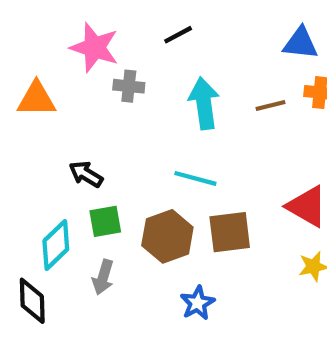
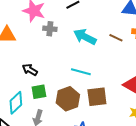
cyan arrow: (204, 103) -> (85, 37), turned -55
brown line: (270, 105) -> (116, 38), turned 40

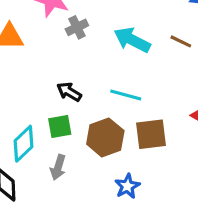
gray cross: (50, 29) -> (77, 27), turned -32
black arrow: (30, 70) -> (69, 92), moved

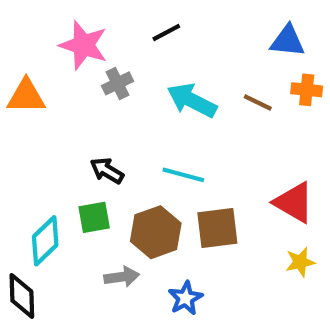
gray arrow: (58, 167) -> (122, 277), moved, turned -115

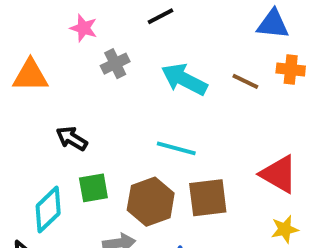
pink star: (83, 45) -> (84, 28), size x0.6
black arrow: (107, 171) -> (72, 139), moved

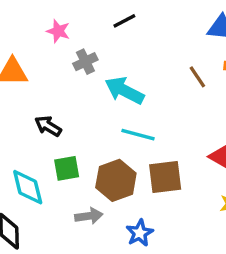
cyan arrow: (184, 79) -> (124, 90), moved
brown line: (245, 81) -> (197, 77), turned 30
cyan diamond: (48, 210) -> (28, 187), turned -60

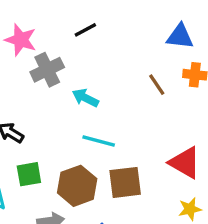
pink star: (58, 31) -> (21, 40), size x1.4
gray cross: (85, 62) -> (47, 70), size x1.4
cyan arrow: (124, 90) -> (85, 98), size x0.7

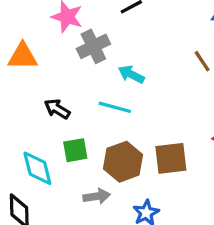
cyan line: (99, 141) -> (115, 107), moved

